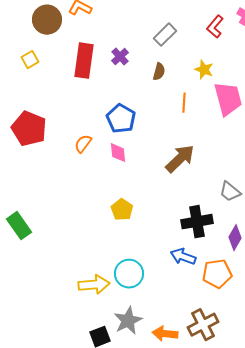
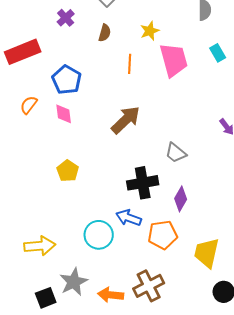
red rectangle: (84, 61) -> (23, 52), moved, turned 60
yellow star: (204, 70) -> (150, 31), turned 30
cyan circle: (129, 274) -> (99, 235), moved

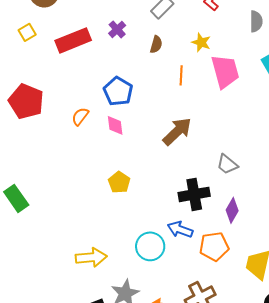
yellow star: (150, 31) -> (201, 42), turned -30
red rectangle: (23, 52) -> (73, 40), moved

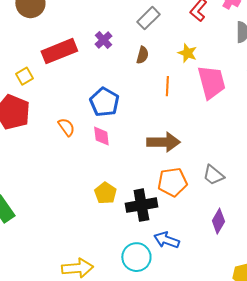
yellow square: (27, 32) -> (24, 76), moved
orange semicircle: (80, 116) -> (66, 127), turned 108
brown arrow: (177, 131) -> (163, 142), turned 44
black cross: (194, 194) -> (141, 205), moved
orange pentagon: (214, 246) -> (172, 182), moved

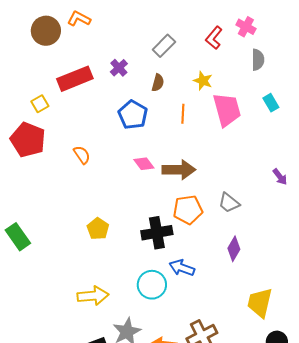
blue pentagon: (104, 102) -> (133, 115), moved
pink diamond: (101, 136) -> (144, 164), moved, turned -30
yellow pentagon: (105, 193) -> (98, 229), moved

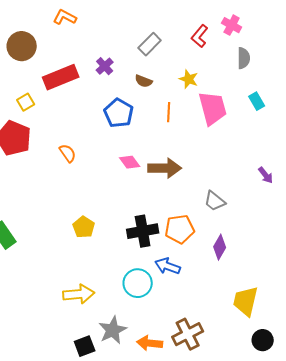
brown circle: (46, 31) -> (22, 46), moved
brown semicircle: (158, 83) -> (144, 81), turned 96
orange pentagon: (188, 210) -> (180, 229), moved

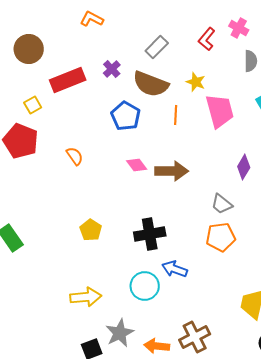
orange L-shape: (65, 17) -> (92, 19), moved
brown semicircle: (144, 81) -> (151, 84), size x2.0
orange pentagon: (180, 229) -> (221, 237), moved
purple diamond: (220, 247) -> (244, 167), moved

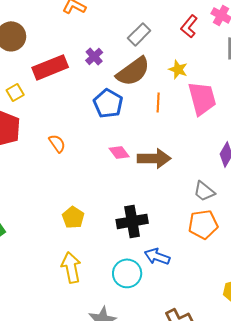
brown semicircle: (151, 84) -> (133, 71), turned -57
yellow arrow: (86, 297) -> (71, 267), moved, turned -96

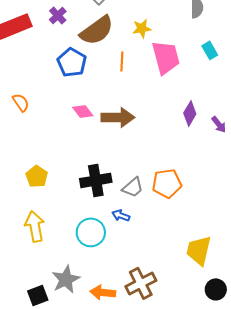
yellow star: (178, 69) -> (142, 28), turned -30
gray trapezoid: (204, 191) -> (133, 187), moved, turned -80
blue arrow: (157, 256) -> (121, 215), size x0.7

